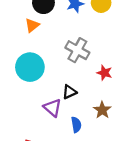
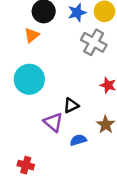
gray cross: (77, 50) -> (94, 42), moved
blue semicircle: (76, 125) -> (78, 140), turned -98

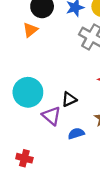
cyan circle: (29, 79) -> (28, 92), moved

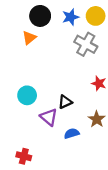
cyan circle: (28, 92) -> (27, 95), size x0.7

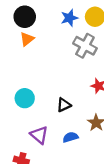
black circle: (40, 16) -> (25, 17), moved
purple triangle: (49, 117) -> (39, 135), moved

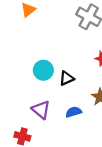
cyan circle: (25, 98) -> (43, 70), moved

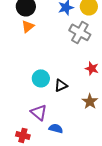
blue semicircle: (74, 112) -> (56, 128), moved, turned 32

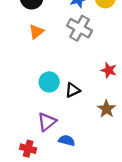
orange triangle: (28, 26) -> (36, 32), moved
gray cross: (80, 32) -> (80, 28), moved
purple triangle: (39, 112) -> (47, 122), turned 42

